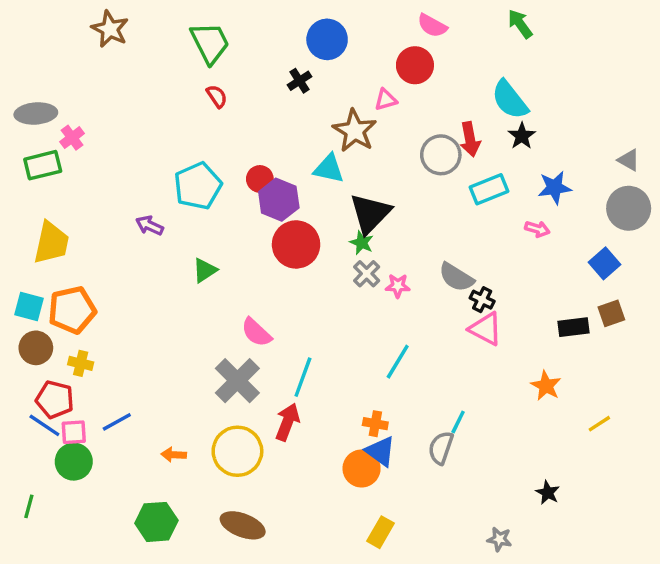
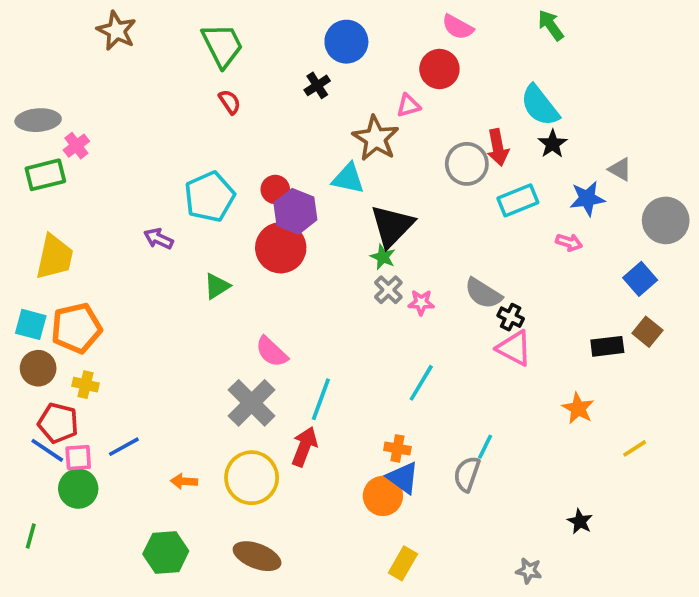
gray triangle: (629, 160) -> (620, 169), moved
red circle: (296, 244) -> (281, 248), moved
brown square: (611, 313) -> (647, 332), turned -32

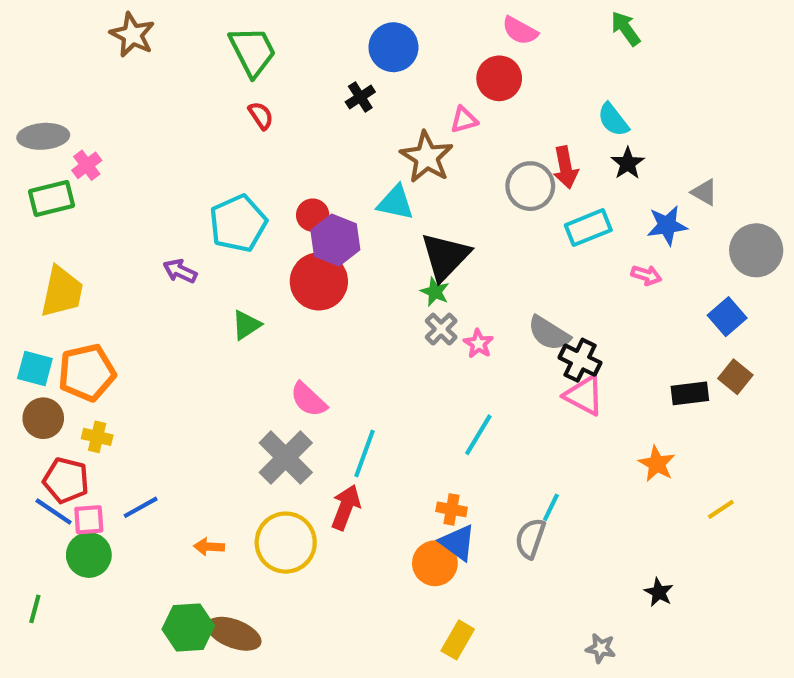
cyan semicircle: (540, 105) -> (613, 120), size x0.7
pink star: (421, 303) -> (478, 344), turned 30
black cross: (511, 317) -> (580, 360), size x1.4
brown ellipse: (257, 556) -> (234, 634), moved

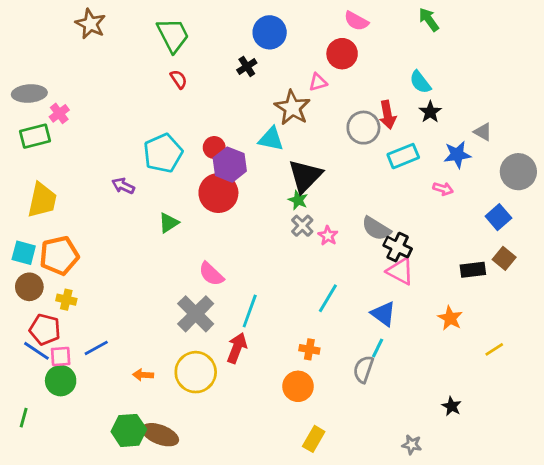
blue triangle: (458, 543) -> (383, 314), moved

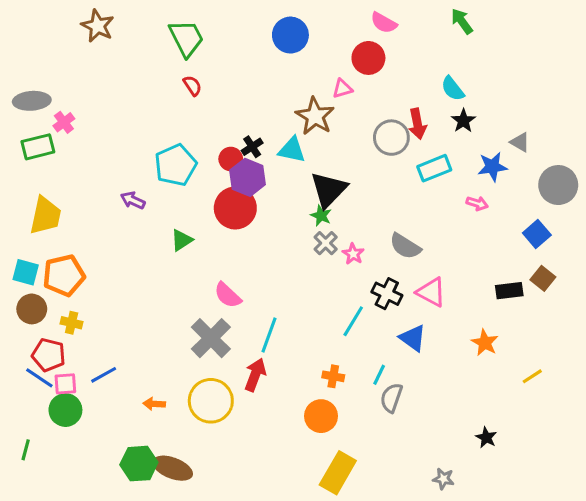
black cross: (247, 66) -> (252, 147), moved
black cross: (398, 247) -> (387, 294), moved
cyan line: (378, 348) -> (379, 375), moved
yellow rectangle: (314, 439) -> (338, 473), size x1.5

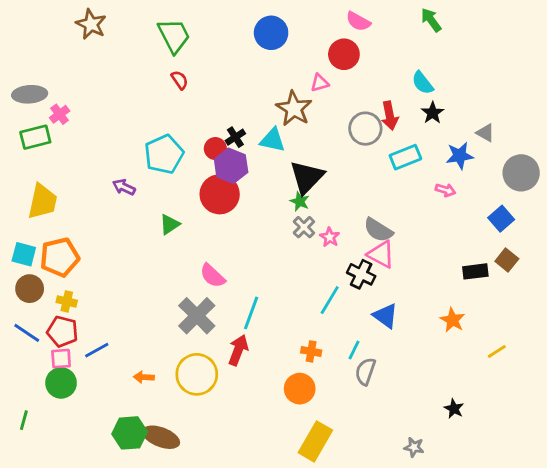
pink triangle: (431, 292) -> (381, 254), moved
red pentagon: (49, 355) -> (62, 331), moved
blue line: (39, 378) -> (27, 333), moved

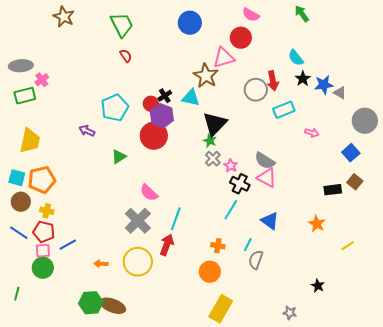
pink triangle: (320, 83) -> (224, 58), size x1.6
blue star: (460, 156) -> (324, 85), moved
black cross: (361, 274) -> (240, 184), moved

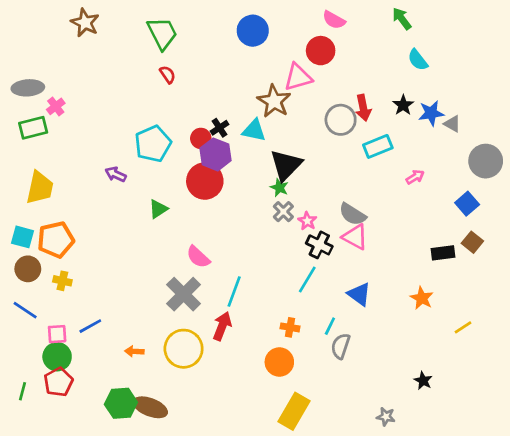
cyan semicircle: (296, 58) -> (418, 60), moved
pink arrow: (312, 133) -> (415, 177), turned -48
red pentagon: (44, 232) -> (58, 382), moved, turned 30

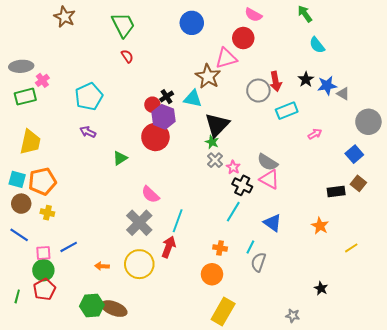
cyan pentagon: (153, 144) -> (89, 97), moved

